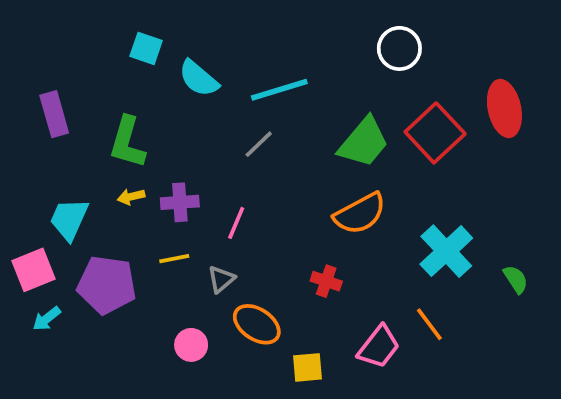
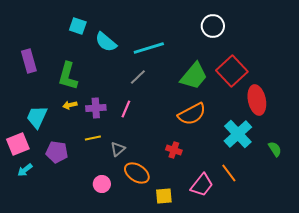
red ellipse: (504, 108) -> (257, 100), moved
pink line: (236, 223) -> (126, 109), moved
purple pentagon: (107, 285) -> (57, 152), size x0.7

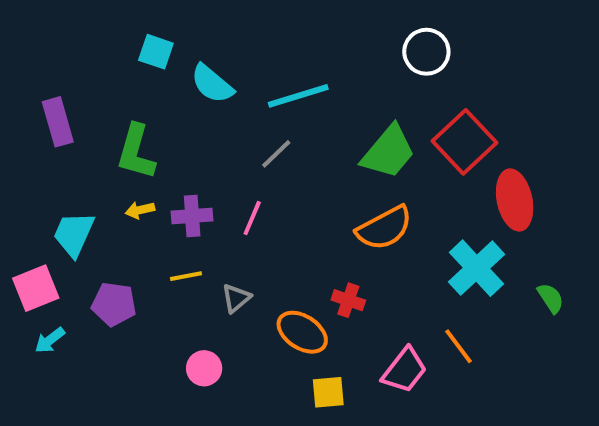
orange ellipse: (137, 173) -> (302, 332), moved

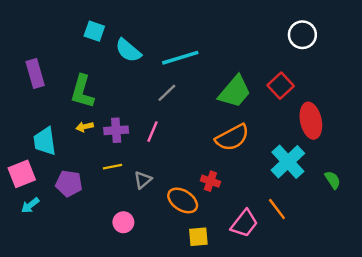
white circle: (426, 52) -> (302, 35), moved
red square: (465, 142) -> (281, 86), size x0.7
cyan trapezoid: (74, 234) -> (45, 141), turned -32

